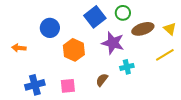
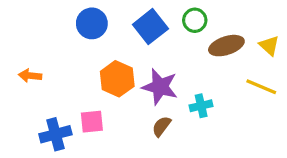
blue circle: (50, 28) -> (92, 23), moved
purple star: (113, 43) -> (160, 87), moved
yellow line: (165, 55) -> (261, 87), turned 54
pink square: (68, 86) -> (92, 122), moved

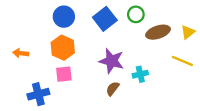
yellow triangle: (269, 46) -> (188, 32), turned 40
orange hexagon: (117, 79) -> (63, 48), moved
pink square: (92, 122) -> (64, 74), moved

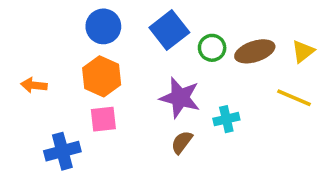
green circle: (136, 14) -> (212, 48), moved

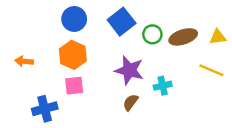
yellow triangle: (303, 51) -> (218, 37), turned 30

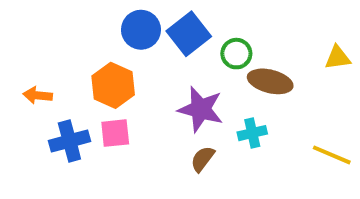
blue circle: (74, 19) -> (141, 30), moved
brown ellipse: (183, 37) -> (270, 81), moved, turned 32
yellow line: (211, 70) -> (332, 155), moved
blue cross: (45, 109) -> (69, 141), moved

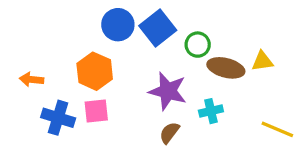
yellow triangle: (338, 58) -> (262, 61), moved
blue cross: (69, 141) -> (58, 118), turned 32

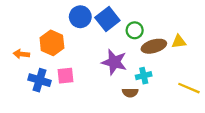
brown ellipse: (226, 68) -> (154, 46), turned -30
orange hexagon: (95, 71) -> (52, 43), moved
brown semicircle: (169, 133) -> (130, 93), moved, turned -126

